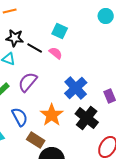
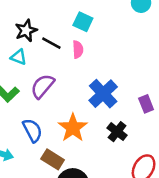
black star: (15, 38) -> (26, 31), turned -30
pink semicircle: (56, 53) -> (78, 49), turned 48
black cross: (87, 118) -> (117, 132), size x0.7

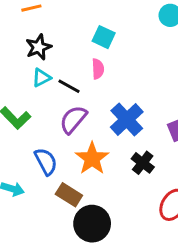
black line: (51, 43) -> (69, 86), moved
cyan triangle: (18, 57) -> (41, 78), moved, turned -48
purple semicircle: (42, 86) -> (73, 119), moved

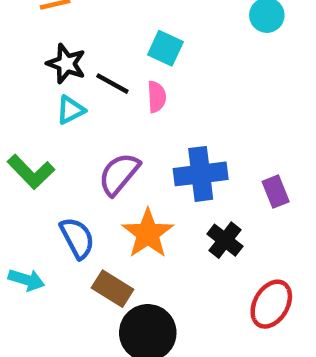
black star: (39, 47) -> (66, 64), turned -30
black line: (69, 86) -> (112, 84), moved
blue cross: (127, 119) -> (201, 174), turned 36

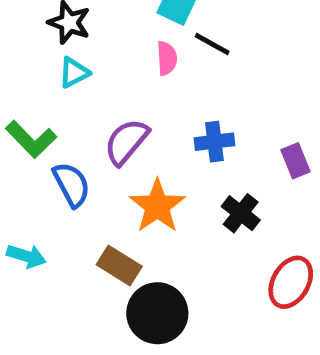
black line: (112, 84) -> (212, 44), moved
blue cross: (201, 174) -> (214, 142), size x0.7
blue semicircle: (77, 238) -> (72, 185), moved

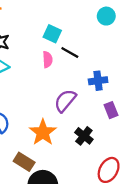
purple semicircle: (126, 142) -> (65, 101), moved
blue cross: (214, 142) -> (98, 81), moved

